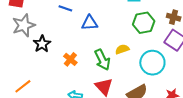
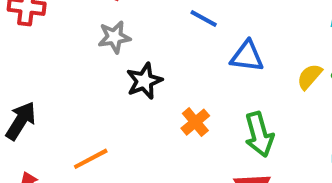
gray star: (24, 25) -> (114, 37), size x0.7
yellow semicircle: (122, 49) -> (310, 77), moved, turned -40

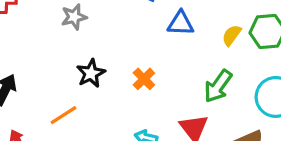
black star: (144, 81) -> (91, 73), moved
green arrow: (259, 134) -> (218, 86), moved, turned 56

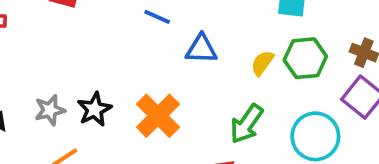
gray star: (74, 17) -> (50, 110), moved
orange cross: (144, 79) -> (158, 116), size x1.6

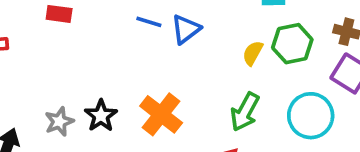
blue triangle: (201, 49) -> (186, 29), moved, turned -32

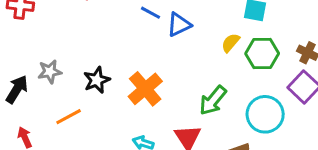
yellow semicircle: (253, 53) -> (231, 43), moved
gray star: (59, 122) -> (50, 72), moved

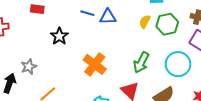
blue triangle: (179, 24) -> (108, 17), turned 36
black star: (97, 80) -> (59, 36), moved

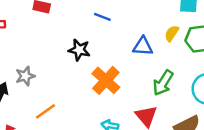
blue triangle: (108, 17) -> (143, 46), moved
black star: (59, 36) -> (79, 50), moved, turned -30

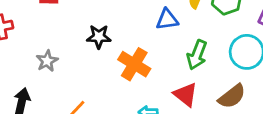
gray star: (25, 76) -> (47, 61), moved

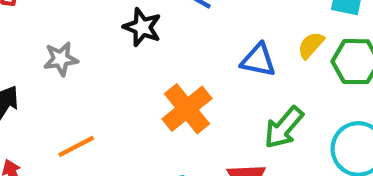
black star: (99, 37) -> (142, 27), moved

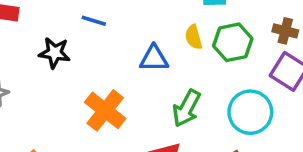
yellow semicircle: (311, 45) -> (194, 37), turned -45

